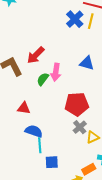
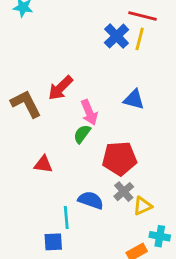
pink arrow: (56, 72) -> (89, 112), turned -30
green semicircle: (43, 79) -> (82, 134), moved
blue semicircle: (34, 131) -> (91, 200), moved
blue square: (52, 162) -> (53, 242), moved

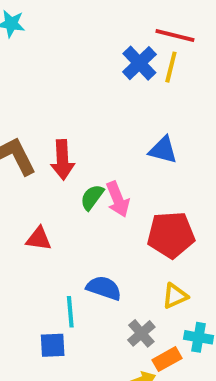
red arrow: (60, 88) -> (62, 160), moved, turned -48
pink arrow: (89, 112) -> (118, 199), moved
red pentagon: (119, 158) -> (171, 235), moved
gray cross: (124, 192) -> (141, 333), moved

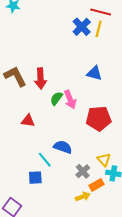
yellow triangle: (175, 296) -> (104, 160), moved, turned -48
cyan line: (70, 312) -> (45, 160), turned -35

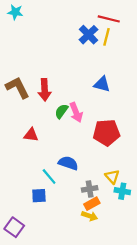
gray cross: (83, 171) -> (90, 189), turned 32
orange rectangle: (96, 185) -> (92, 204), moved
yellow arrow: (83, 197) -> (90, 216), turned 40

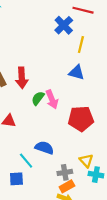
yellow line: (107, 37) -> (81, 45), moved

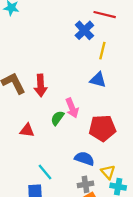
green semicircle: (38, 98) -> (57, 118), moved
blue semicircle: (44, 148) -> (84, 159), moved

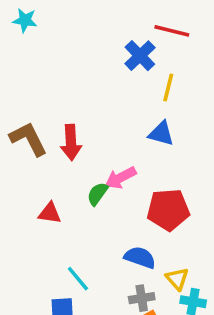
pink arrow: (72, 108) -> (120, 178), turned 84

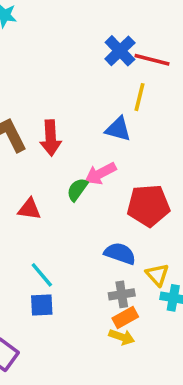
red line: (172, 31) -> (152, 60), moved
yellow line: (168, 88) -> (140, 97), moved
blue triangle: (161, 134) -> (118, 129), moved
cyan line: (78, 279) -> (42, 275), moved

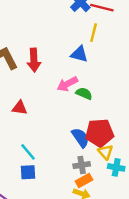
green semicircle: (77, 189) -> (84, 93), moved, turned 77
red pentagon: (148, 205) -> (100, 133), moved
blue semicircle: (120, 253) -> (80, 138), turned 36

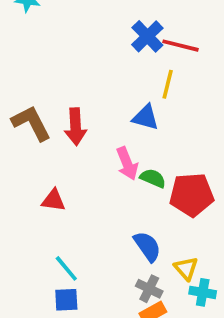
pink arrow: (67, 84) -> (127, 163), turned -84
red pentagon: (100, 133) -> (192, 195), moved
gray cross: (82, 165) -> (149, 289), turned 35

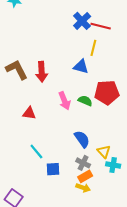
pink arrow: (127, 163) -> (64, 101), moved
red pentagon: (192, 195) -> (107, 92), moved
blue square: (66, 300) -> (53, 169), moved

